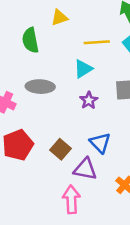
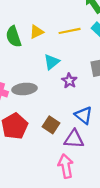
yellow triangle: (59, 18) -> (36, 32), moved
cyan triangle: (83, 69) -> (52, 62), moved
gray ellipse: (40, 87) -> (24, 89), moved

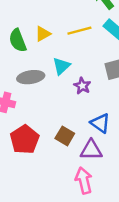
gray ellipse: (24, 89) -> (31, 77), moved

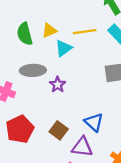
cyan triangle: (61, 66) -> (63, 48), moved
purple star: (82, 86) -> (58, 85), moved

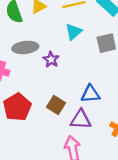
cyan triangle: (63, 48) -> (74, 32), moved
blue triangle: (94, 122) -> (90, 94), turned -42

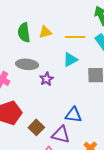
brown square: (56, 105) -> (36, 127), moved

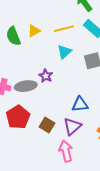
gray ellipse: (27, 64) -> (26, 86), moved
purple triangle: (61, 135) -> (72, 126), turned -42

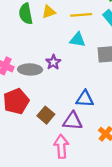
cyan triangle: (64, 52) -> (77, 40), turned 42
purple triangle: (72, 126) -> (73, 121), turned 36

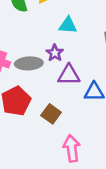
cyan triangle: (77, 40) -> (68, 25), moved
purple triangle: (73, 121) -> (69, 75), moved

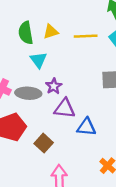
cyan triangle: (68, 25) -> (38, 60), moved, turned 42

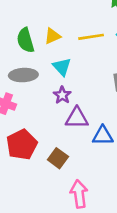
cyan triangle: (38, 60) -> (62, 67), moved
gray ellipse: (28, 93) -> (23, 75), moved

